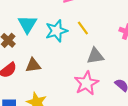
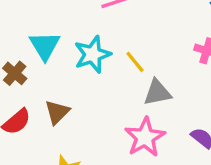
yellow line: (83, 28) -> (135, 62), moved
brown triangle: (33, 65) -> (57, 112), turned -35

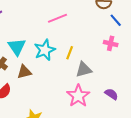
yellow line: (135, 62) -> (70, 53), turned 64
brown triangle: (57, 112) -> (24, 72), moved, turned 35

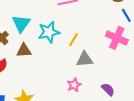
pink cross: (111, 43) -> (117, 38), size x1.5
pink star: (78, 96) -> (74, 85), size x0.6

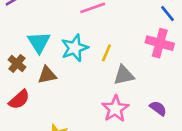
pink star: (74, 85) -> (115, 109), size x1.5

